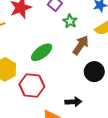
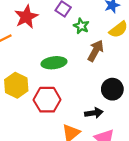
green ellipse: (42, 52) -> (54, 63), turned 35
black circle: (94, 72) -> (112, 89), moved

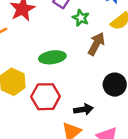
black arrow: (94, 113) -> (83, 109), moved

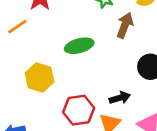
red hexagon: (46, 97) -> (79, 110), moved

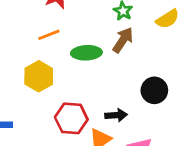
brown arrow: (125, 25) -> (123, 40), moved
orange line: (17, 27) -> (49, 35), moved

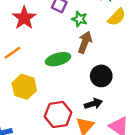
orange line: (49, 35) -> (12, 53), moved
black circle: (154, 90) -> (101, 76), moved

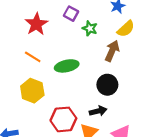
brown arrow: (85, 42) -> (112, 51), moved
orange line: (12, 53) -> (33, 57), moved, turned 63

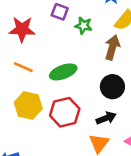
red star: (36, 24) -> (22, 29), turned -30
red hexagon: (63, 119) -> (65, 112), moved

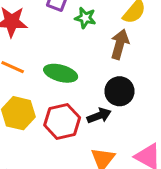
green ellipse: (63, 72) -> (61, 73), turned 35
black arrow: (106, 118) -> (99, 116), moved

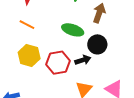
green ellipse: (61, 73) -> (73, 30), moved

